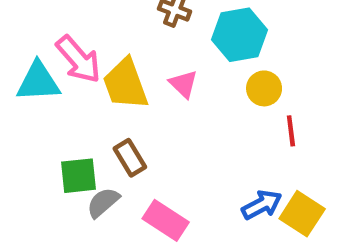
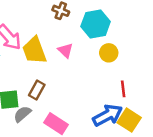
red line: (291, 131) -> (123, 89), moved
brown rectangle: (130, 158) -> (37, 90), turned 60
blue arrow: (262, 205) -> (108, 115), size x1.4

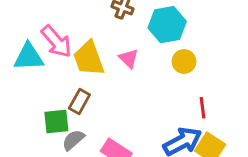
brown rectangle: (37, 90) -> (79, 102), moved

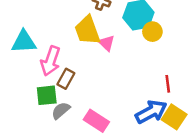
pink arrow: (56, 42) -> (51, 61), moved, turned 60
yellow trapezoid: (89, 58) -> (87, 30), moved
yellow circle: (184, 62) -> (152, 32), moved

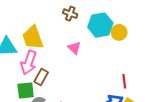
yellow trapezoid: (87, 30) -> (33, 38), moved
yellow circle: (152, 32) -> (119, 32), moved

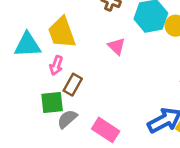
pink arrow: (29, 62) -> (56, 65), size x0.6

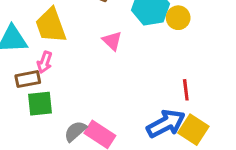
brown rectangle: (73, 85) -> (28, 79), moved, turned 50
gray semicircle: (67, 119) -> (75, 131), moved

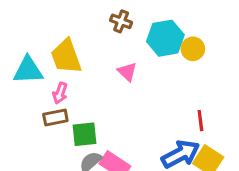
brown rectangle: (28, 79) -> (55, 118), moved
green square: (40, 104) -> (84, 134), moved

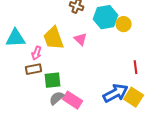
yellow trapezoid: (66, 56) -> (54, 38), moved
red line: (200, 121) -> (136, 67), moved

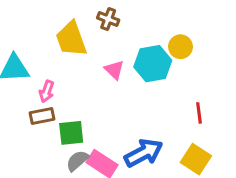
cyan hexagon: (106, 17) -> (153, 64), moved
yellow trapezoid: (54, 38) -> (71, 39), moved
blue arrow: (116, 93) -> (144, 153), moved

